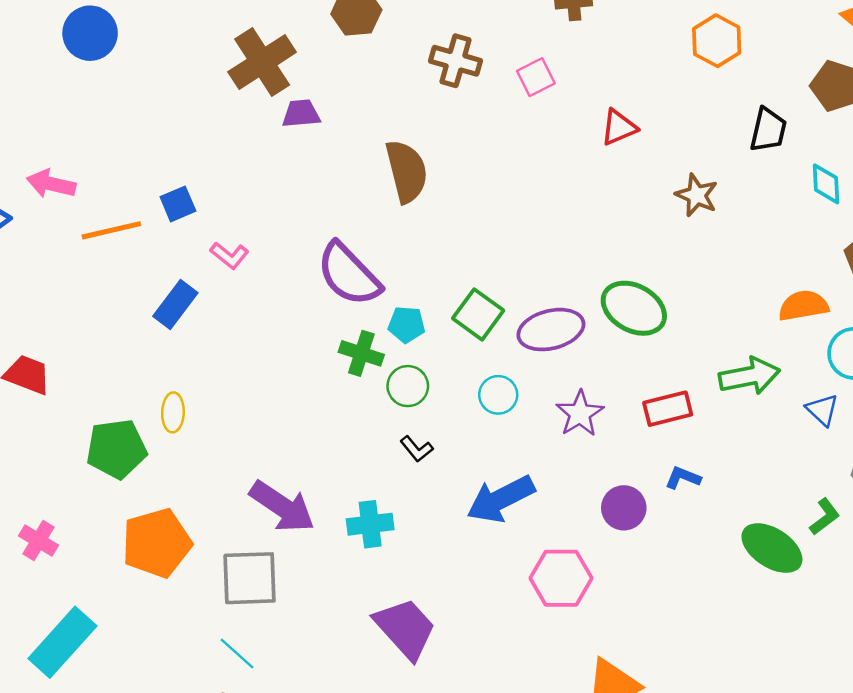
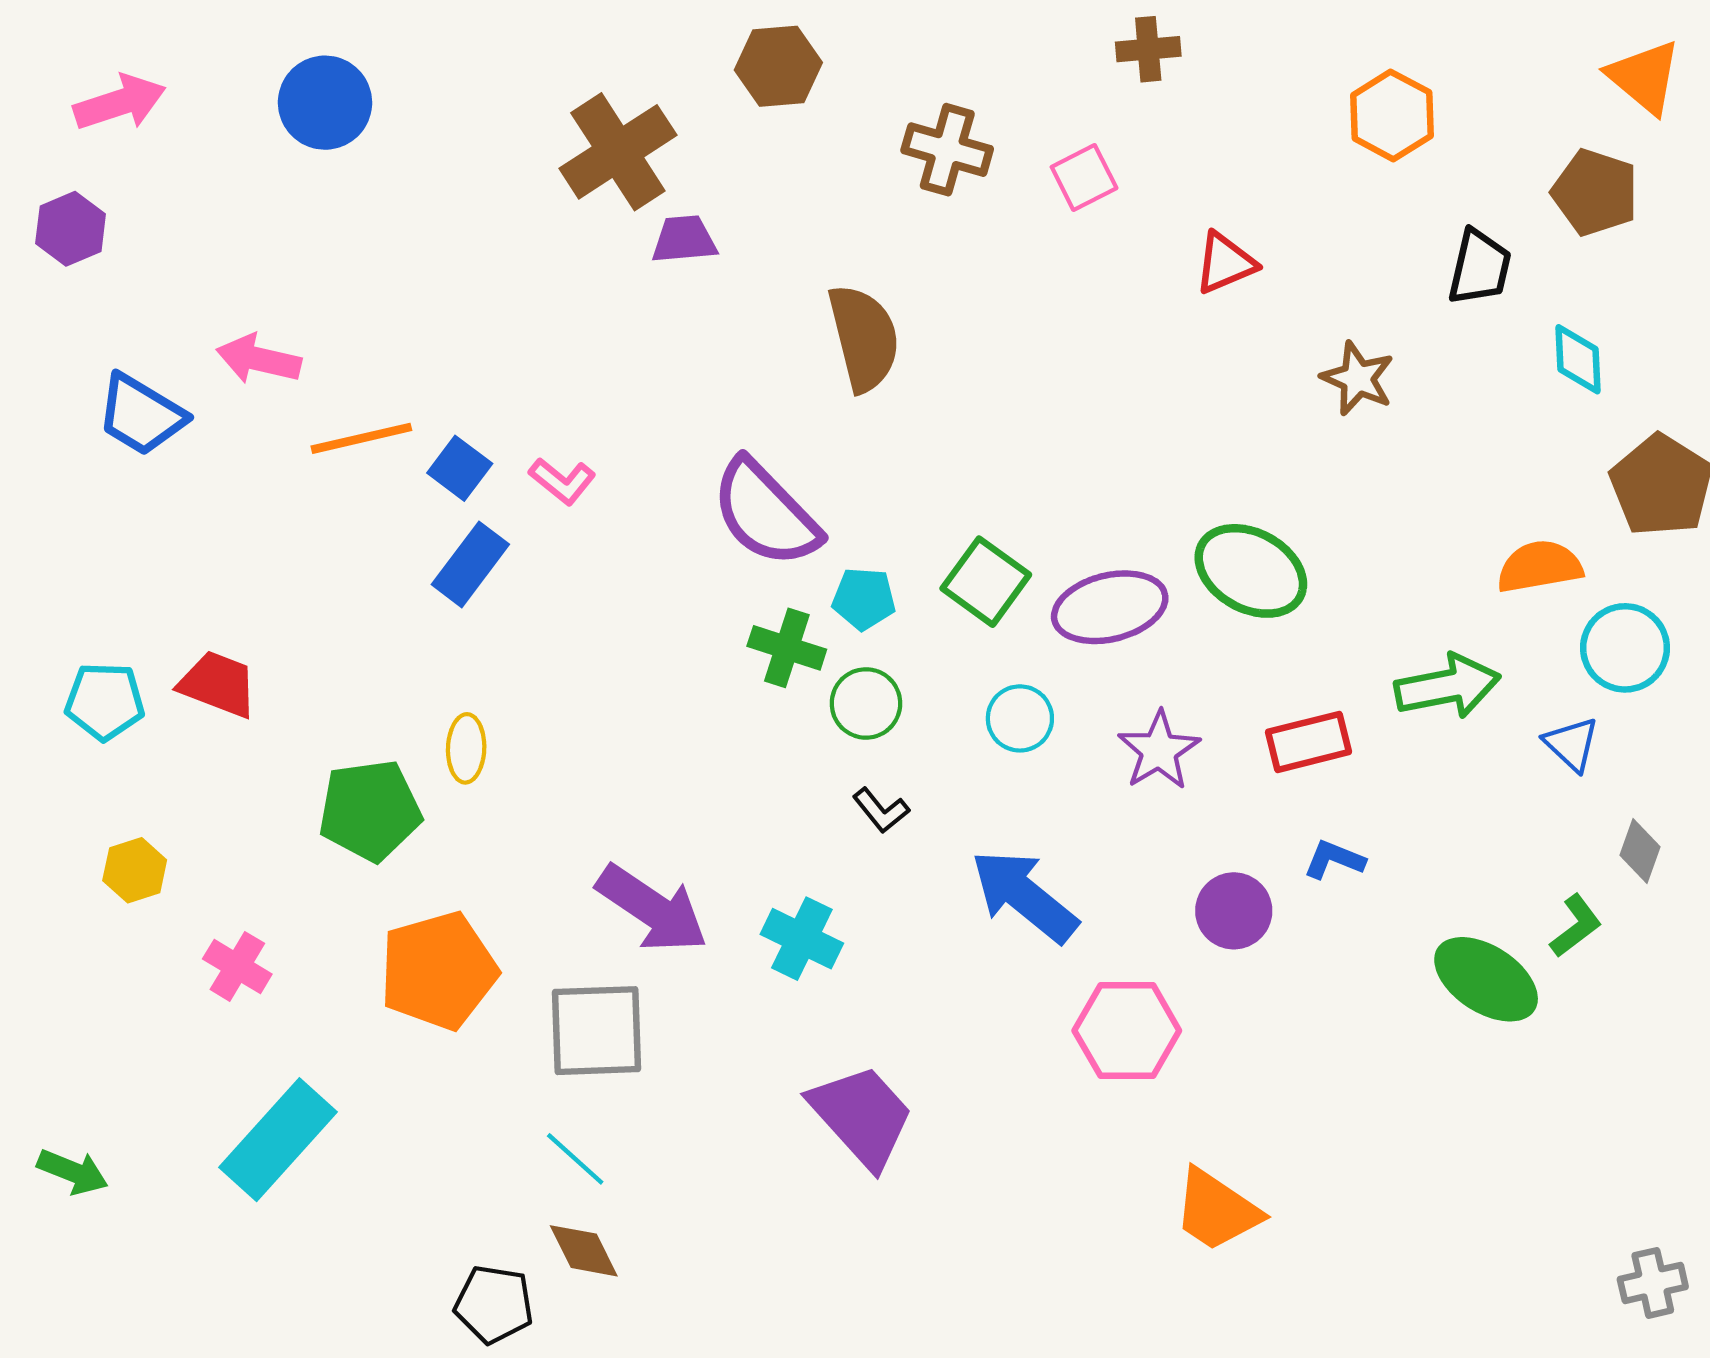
blue square: (178, 204) -> (460, 468), moved, turned -30
blue arrow: (501, 499) -> (1024, 896), turned 66
cyan cross: (370, 524) -> (802, 939), turned 33

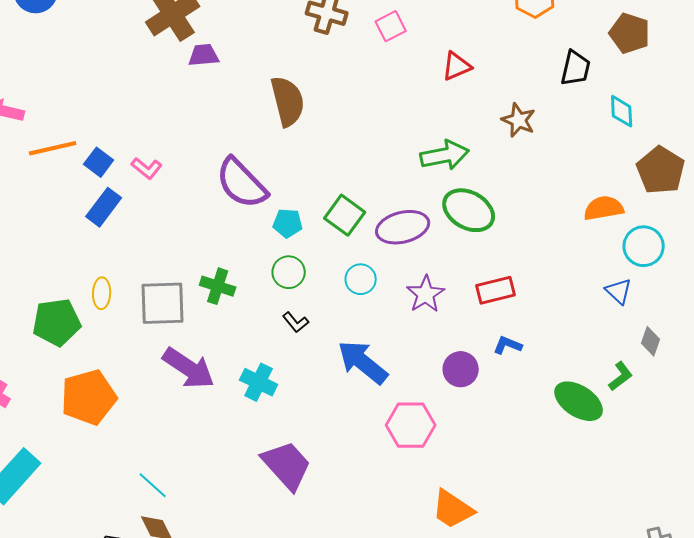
green cross: (787, 648) -> (218, 286), moved
green arrow: (1448, 686) -> (445, 155), moved
gray square: (597, 1031) -> (163, 303), moved

